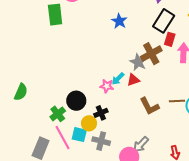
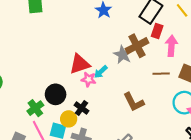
red triangle: (133, 80) -> (80, 64), moved, size x1.5
brown line: (177, 101) -> (161, 74), moved
black cross: (101, 113) -> (82, 108), turned -32

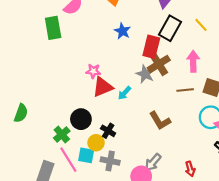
red rectangle: (157, 31) -> (151, 47), moved, size x1.5
pink star: (89, 79) -> (93, 71), moved

